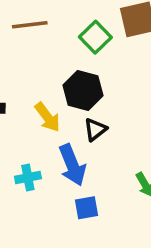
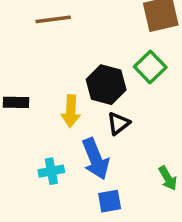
green square: (95, 37) -> (150, 67), moved
yellow arrow: (47, 117) -> (71, 111), turned 40

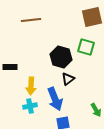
green square: (150, 67) -> (86, 47), turned -30
yellow arrow: (71, 111) -> (31, 86), moved

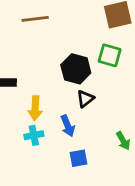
blue arrow: (55, 99) -> (68, 126), size x0.7

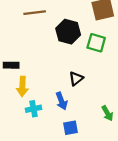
black hexagon: (76, 69) -> (68, 32), moved
yellow arrow: (35, 108) -> (22, 86), moved

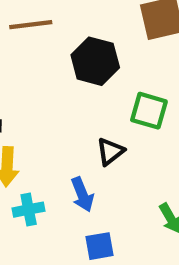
green square: (96, 43) -> (149, 111), moved

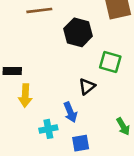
cyan cross: (29, 210) -> (48, 129), moved

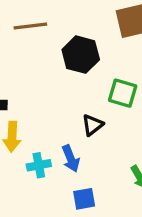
cyan cross: (48, 129) -> (39, 165), moved

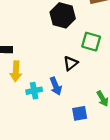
blue square: (84, 199) -> (80, 113), moved

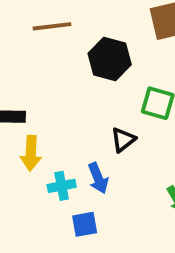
blue square: (80, 113) -> (85, 224), moved

